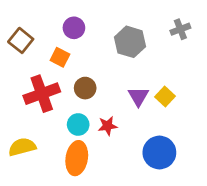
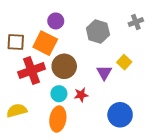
brown square: (21, 40) -> (16, 42), moved, turned -36
orange square: (60, 57) -> (45, 43), size x1.6
brown circle: (85, 88) -> (64, 66), size x1.5
yellow square: (165, 96) -> (124, 62), moved

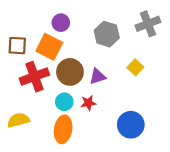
gray cross: (136, 22) -> (148, 24), size x1.5
purple triangle: (104, 73) -> (98, 77), moved, turned 42

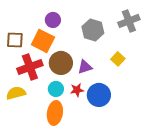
yellow semicircle: (18, 120) -> (16, 93), moved
blue circle: (131, 125) -> (99, 95), moved

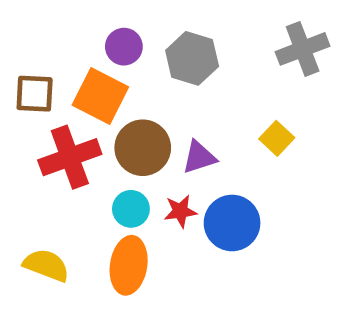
gray hexagon: (93, 30) -> (192, 58), moved
yellow semicircle: (16, 93) -> (46, 265), moved, turned 36

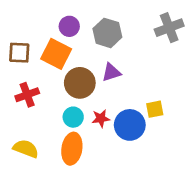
yellow square: (277, 138) -> (155, 109), moved, turned 36
red cross: (70, 157) -> (27, 95), moved, size x0.7
purple triangle: (199, 157) -> (111, 72), moved

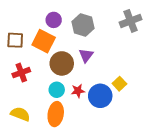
purple triangle: (111, 72) -> (86, 55), turned -35
yellow square: (155, 109) -> (119, 84), turned -32

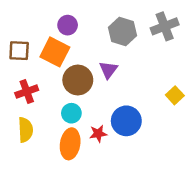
gray hexagon: (83, 25) -> (122, 31), moved
yellow square: (119, 84) -> (175, 95), moved
red star: (78, 91) -> (98, 134), moved
yellow semicircle: (20, 114) -> (25, 130), moved, turned 66

